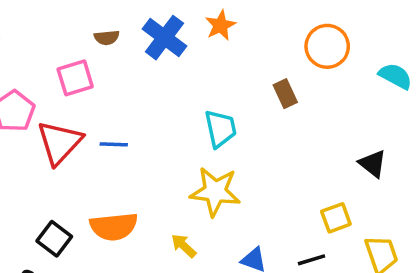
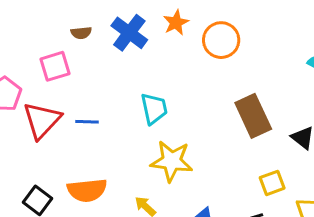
orange circle: (327, 46) -> (221, 40), moved
brown rectangle: (285, 94) -> (253, 116), moved, size x1.8
cyan trapezoid: (220, 129) -> (154, 109), moved

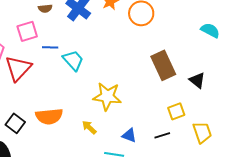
cyan trapezoid: (154, 109) -> (73, 60), moved, turned -30
blue line: (87, 122) -> (50, 47), moved

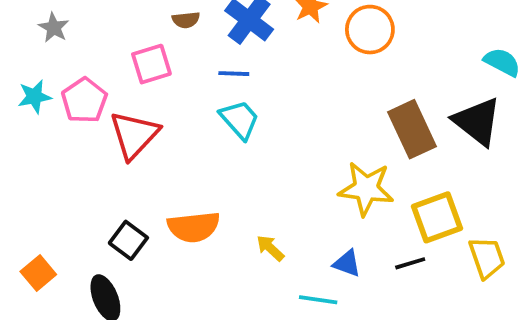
blue line: (50, 47) -> (234, 74), moved
black triangle: (197, 80) -> (477, 122), moved, size x1.6
yellow star: (107, 96) -> (366, 189), moved
yellow square: (176, 111) -> (437, 217), size x1.5

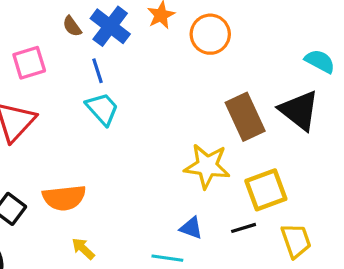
brown semicircle: (186, 20) -> (72, 26), moved, turned 60
blue line: (234, 74) -> (97, 71), turned 70
yellow arrow: (270, 248) -> (83, 249), moved
yellow trapezoid: (487, 258) -> (296, 241), moved

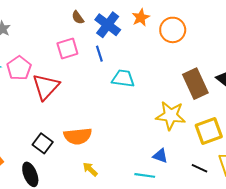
brown semicircle: (72, 26) -> (78, 18), moved
pink square: (29, 63) -> (67, 48), moved
cyan trapezoid: (102, 109) -> (123, 78), moved, turned -40
black line: (244, 228) -> (200, 168), moved, turned 42

